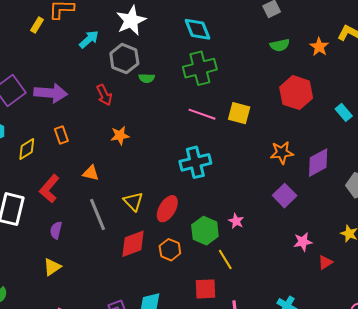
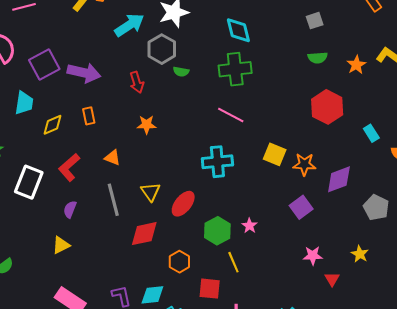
cyan arrow: (89, 39) -> (129, 25), size x1.4
yellow square: (239, 113) -> (275, 154), moved
orange hexagon: (170, 250) -> (179, 262), moved
red triangle: (325, 262) -> (332, 279), turned -35

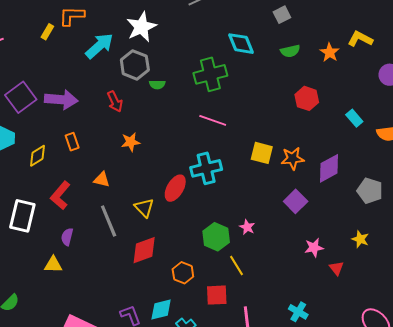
cyan diamond: (238, 30) -> (241, 44), moved
red hexagon: (327, 107) -> (307, 98), size x0.7
red ellipse: (183, 204) -> (175, 188), moved
yellow triangle: (61, 245) -> (53, 265), moved, turned 36

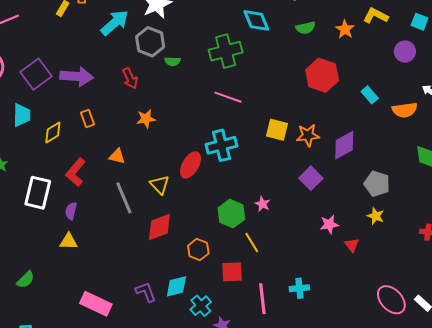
red hexagon: (307, 98) -> (322, 75), size x1.4
gray pentagon: (370, 191) -> (377, 184), moved
purple semicircle: (67, 237) -> (71, 211), moved
cyan cross: (298, 312) -> (299, 288), moved, turned -36

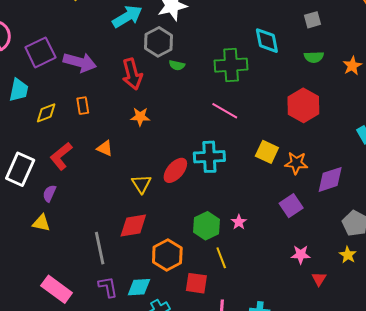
red hexagon: (322, 75) -> (303, 105), moved
red arrow: (130, 78) -> (132, 74), size x1.4
gray line: (124, 198) -> (100, 248), moved
orange hexagon: (198, 250) -> (167, 255), size x1.4

